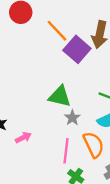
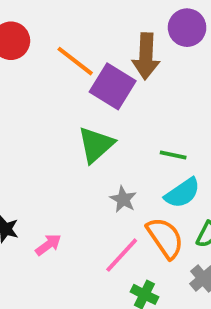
green triangle: (60, 96) -> (96, 145), moved, turned -45
pink line: (66, 151) -> (122, 255), turned 45

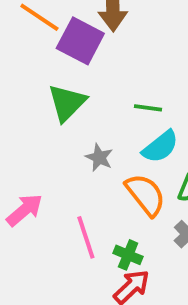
pink arrow: (48, 245) -> (25, 210), size x1.4
pink line: (122, 255) -> (86, 237), moved, turned -57

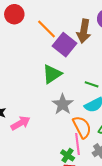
gray star: (99, 158) -> (63, 104), size x1.5
pink line: (86, 237) -> (78, 144), moved

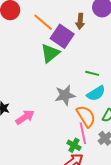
brown arrow: (84, 31) -> (80, 21), size x0.7
green triangle: (52, 74) -> (50, 53), moved
gray star: (63, 104) -> (65, 95), turned 30

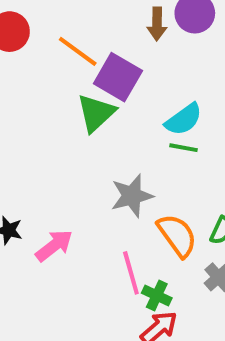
brown arrow: (80, 21) -> (157, 24), moved
cyan semicircle: (96, 93) -> (184, 119), moved
pink line: (83, 133) -> (131, 273), moved

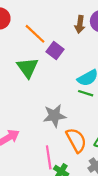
purple square: (118, 77) -> (55, 51), size x0.7
green triangle: (96, 113) -> (27, 68), moved, turned -30

